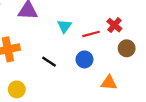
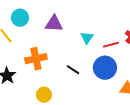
blue circle: (84, 59) -> (105, 68), size x1.5

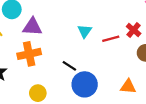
purple triangle: (54, 24) -> (32, 27), moved
blue circle: (105, 68) -> (85, 84), moved

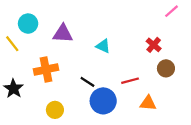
purple triangle: (32, 27) -> (63, 34), moved
cyan triangle: (85, 31) -> (103, 46), turned -40
red line: (111, 39) -> (130, 81), moved

